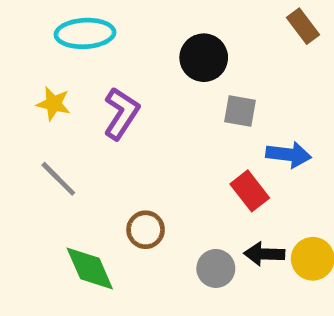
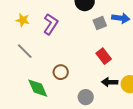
gray square: (240, 111) -> (100, 23), turned -32
blue arrow: (289, 155) -> (121, 18), moved
gray circle: (216, 268) -> (86, 97), moved

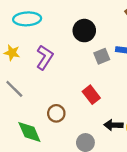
red rectangle: (104, 56) -> (91, 95), moved

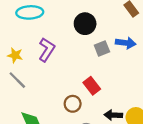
yellow star: (12, 53) -> (15, 55), moved
brown circle: (56, 113) -> (73, 104), moved

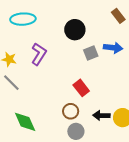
brown circle: (73, 104) -> (71, 111), moved

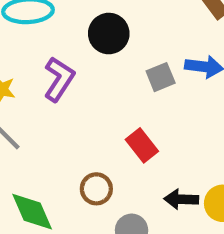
black circle: (75, 30) -> (109, 34), moved
brown circle: (71, 111) -> (96, 189), moved

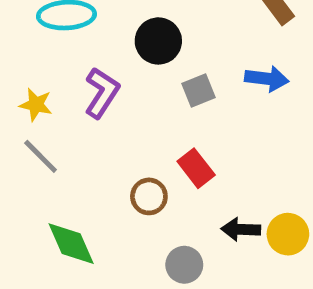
gray square: (161, 77) -> (198, 90), moved
brown circle: (96, 189) -> (149, 196), moved

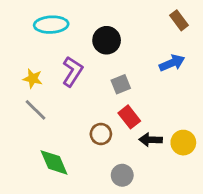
blue arrow: (267, 79) -> (172, 63), turned -30
gray square: (198, 90) -> (121, 84), moved
black arrow: (241, 229) -> (151, 140), moved
yellow circle: (288, 234) -> (183, 143), moved

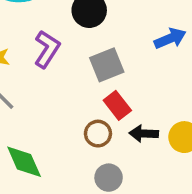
gray square: (121, 84) -> (107, 65), size x1.4
brown circle: (101, 134) -> (98, 134), moved

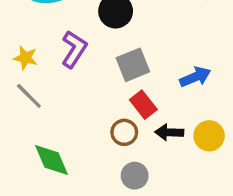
blue arrow: (170, 38) -> (195, 77), moved

